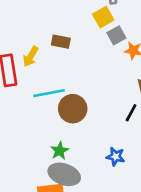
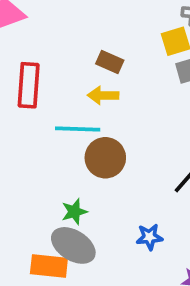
yellow arrow: (31, 57) -> (103, 95), moved, turned 48
blue star: (116, 157) -> (149, 237), turned -30

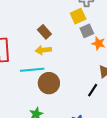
brown rectangle: (110, 62) -> (44, 32), turned 32

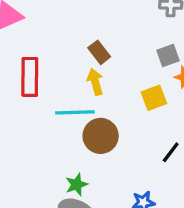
yellow square: (78, 16) -> (154, 98), moved
yellow arrow: (43, 50) -> (95, 82), turned 77

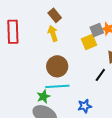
gray square: (168, 55) -> (97, 30), moved
cyan line: (75, 112) -> (57, 86), moved

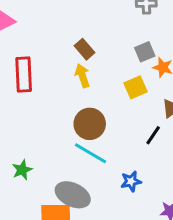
gray square: (97, 30) -> (145, 52), moved
cyan line: (57, 86) -> (91, 153), turned 35
green star: (44, 96) -> (22, 170), moved

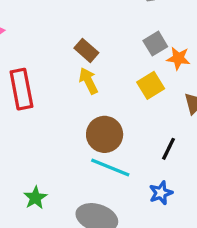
black line: (153, 135) -> (169, 149), moved

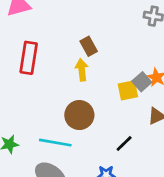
gray square: (155, 44) -> (142, 82), moved, turned -30
cyan line: (110, 168) -> (55, 143), moved, turned -32

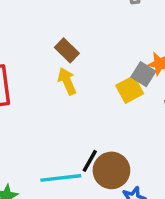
brown circle: (79, 115) -> (111, 170), moved
black line: (124, 144) -> (90, 161), moved

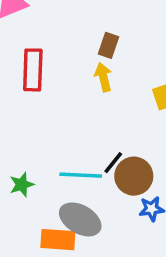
brown rectangle: (67, 50) -> (108, 45), turned 55

